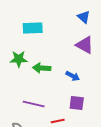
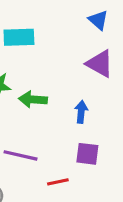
blue arrow: (73, 76) -> (81, 112), turned -112

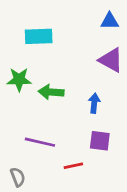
blue triangle: (98, 20) -> (110, 21), turned -42

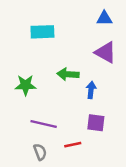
green star: (19, 80) -> (25, 85), moved
green arrow: (51, 92) -> (68, 74), moved
gray semicircle: (18, 177) -> (40, 152), moved

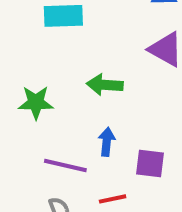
blue arrow: (91, 90) -> (107, 142), moved

